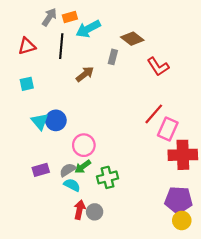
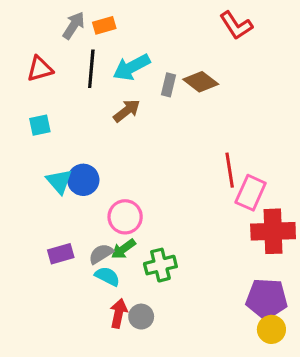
cyan arrow: (88, 29) -> (132, 67), moved
brown diamond: (132, 39) -> (201, 82), moved
red L-shape: (158, 67) -> (236, 25), moved
red line: (154, 114) -> (230, 170), turned -50

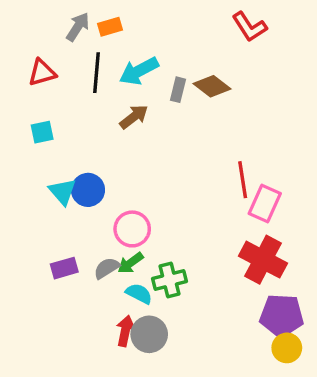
red cross: (273, 231) -> (263, 260), moved, turned 30
cyan semicircle: (107, 276) -> (139, 294), moved
gray circle: (141, 317) -> (149, 334), size x1.4

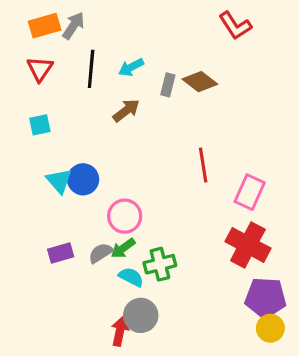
orange rectangle: (110, 27) -> (45, 26), moved, size x1.4
cyan arrow: (139, 71) -> (131, 67), size x0.7
red triangle: (42, 73) -> (40, 69), turned -40
red line: (243, 180) -> (203, 165), moved
red arrow: (125, 331) -> (120, 331), moved

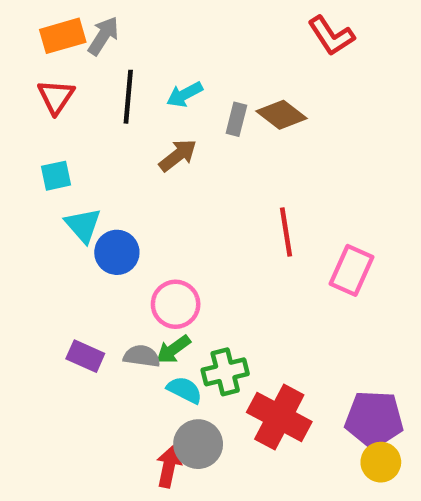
cyan triangle: (59, 181) -> (83, 225), moved
red cross: (248, 245) -> (279, 417), moved
purple rectangle: (61, 253) -> (85, 356), turned 40
gray semicircle: (101, 253) -> (142, 356), turned 40

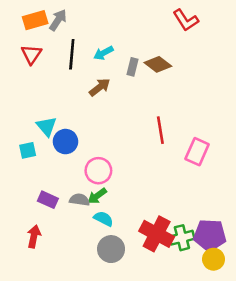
cyan square: (56, 176) -> (28, 150), moved
green cross: (225, 372) -> (182, 238), moved
red arrow: (169, 467) -> (34, 236), moved

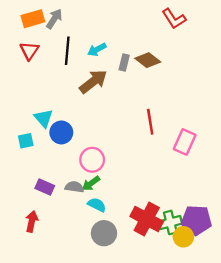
brown arrow: (100, 87) -> (93, 82), size x1.4
yellow circle: (214, 259) -> (183, 237), moved

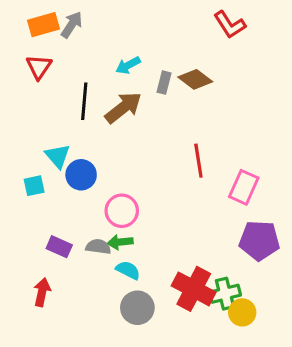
black line: (67, 51) -> (84, 101), moved
green arrow: (91, 183) -> (120, 242), turned 30
purple pentagon: (196, 220) -> (259, 240), moved

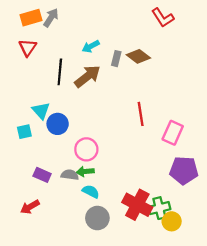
red arrow: (42, 292) -> (30, 207), turned -132

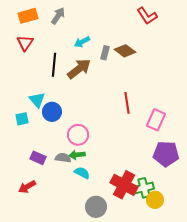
gray arrow: (51, 18) -> (58, 16), moved
gray circle: (97, 218) -> (96, 207), moved

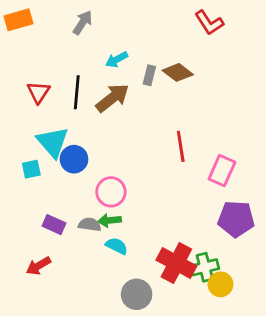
orange rectangle: (28, 16) -> (18, 20), moved
red triangle: (25, 43) -> (38, 92), moved
cyan triangle: (37, 100) -> (53, 142), size x1.4

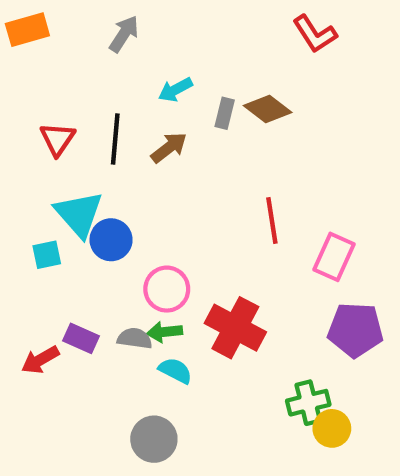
brown arrow: (112, 98) -> (169, 148), size x0.7
red cross: (176, 263) -> (235, 328), moved
red arrow: (38, 266) -> (40, 360), moved
gray circle: (137, 294) -> (154, 439), moved

